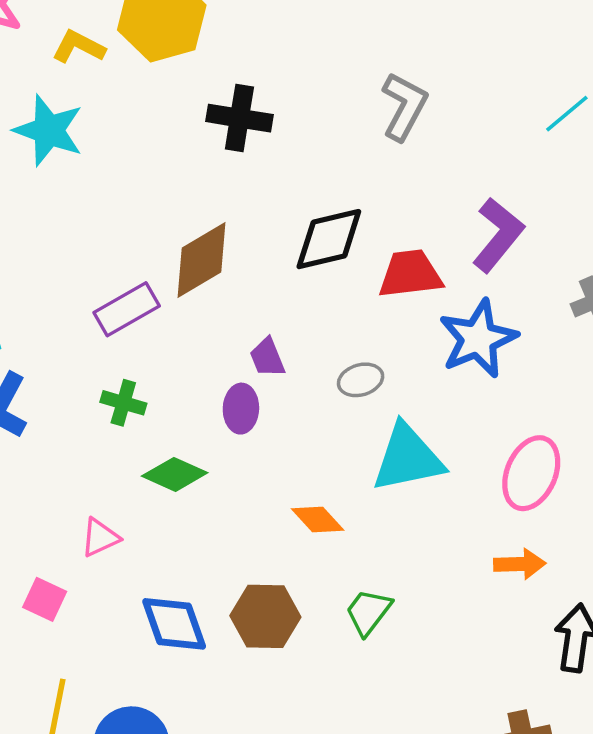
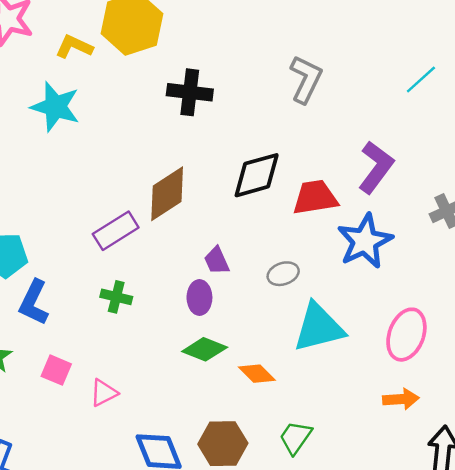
green diamond: (175, 474) -> (205, 349), moved
pink square: (45, 599) -> (56, 370), moved

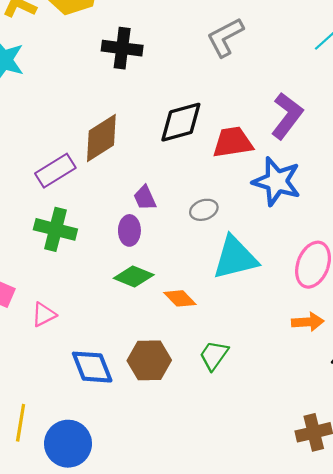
gray L-shape: (306, 79) -> (225, 37), turned -144
blue star: (365, 241) -> (277, 181), turned -30
green cross: (116, 297) -> (55, 229), size x1.5

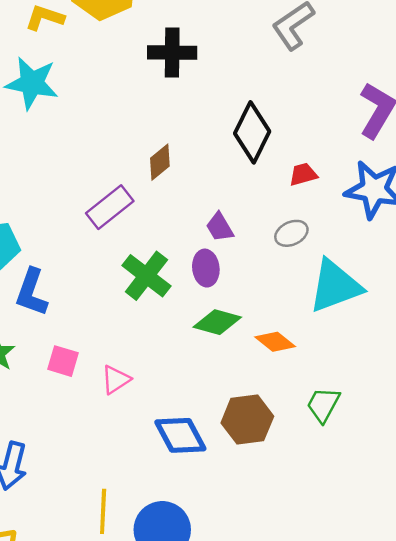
black diamond: (181, 122) -> (252, 132), turned -42
brown diamond: (101, 138) -> (160, 162), size x0.6
red trapezoid: (233, 142) -> (303, 174), moved, size x0.6
green cross: (55, 229) -> (146, 276), moved, turned 30

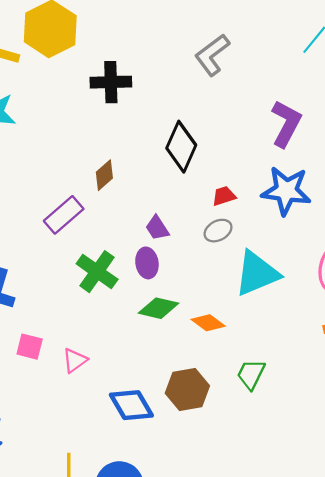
red trapezoid: (303, 174) -> (224, 196), moved

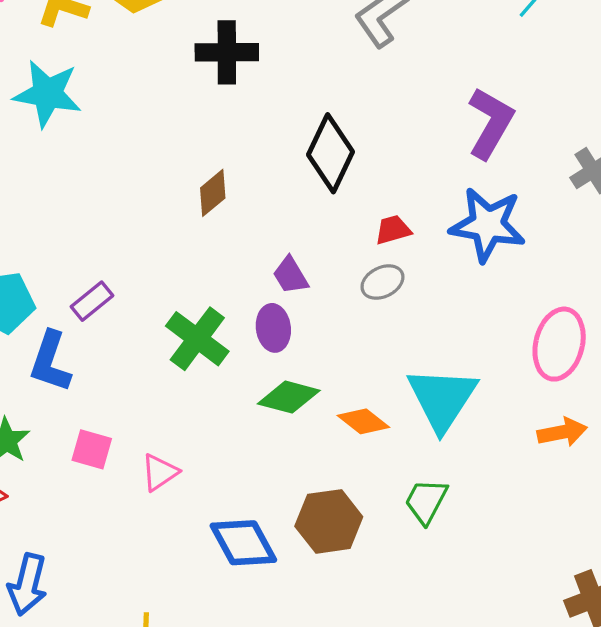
purple rectangle: (64, 215) -> (92, 301), moved, size x0.7
cyan triangle: (257, 274) -> (442, 399), moved, turned -36

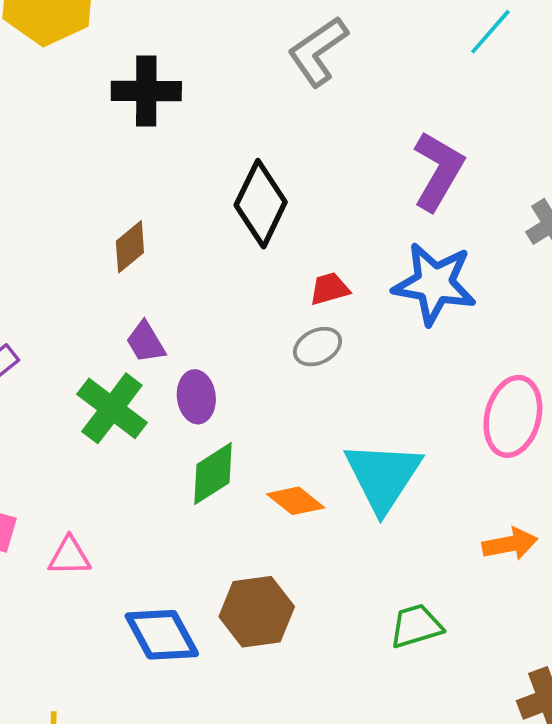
purple trapezoid: (291, 275) -> (146, 342), moved
green diamond: (289, 397) -> (213, 474), turned -48
orange arrow: (562, 432) -> (510, 544), moved
pink triangle: (160, 472) -> (69, 556), turned 33
green trapezoid: (426, 501) -> (416, 626), moved, turned 45

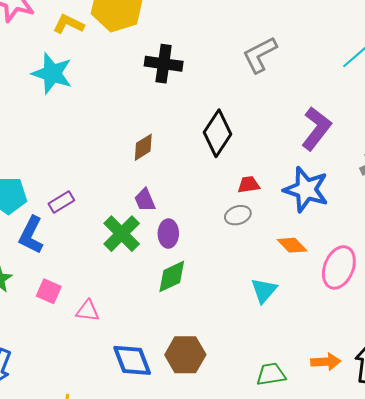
cyan triangle: (383, 476) -> (264, 290), size x0.6
orange diamond: (296, 501) -> (292, 245), moved
orange arrow: (510, 544) -> (326, 362), moved

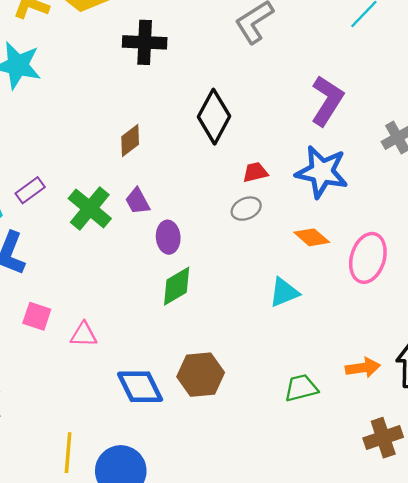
purple rectangle: (61, 202) -> (30, 190), moved
green cross: (122, 234) -> (90, 208), moved
cyan triangle: (264, 290) -> (284, 292), turned 32

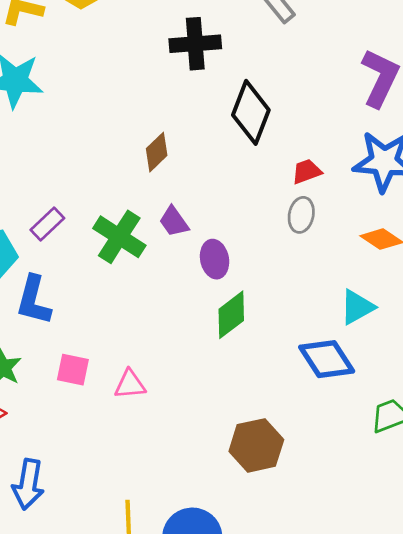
black cross: (145, 42) -> (195, 44), moved
gray ellipse: (246, 209) -> (301, 215), turned -48
brown hexagon: (201, 375) -> (256, 445), moved
blue diamond: (140, 387) -> (327, 359), moved

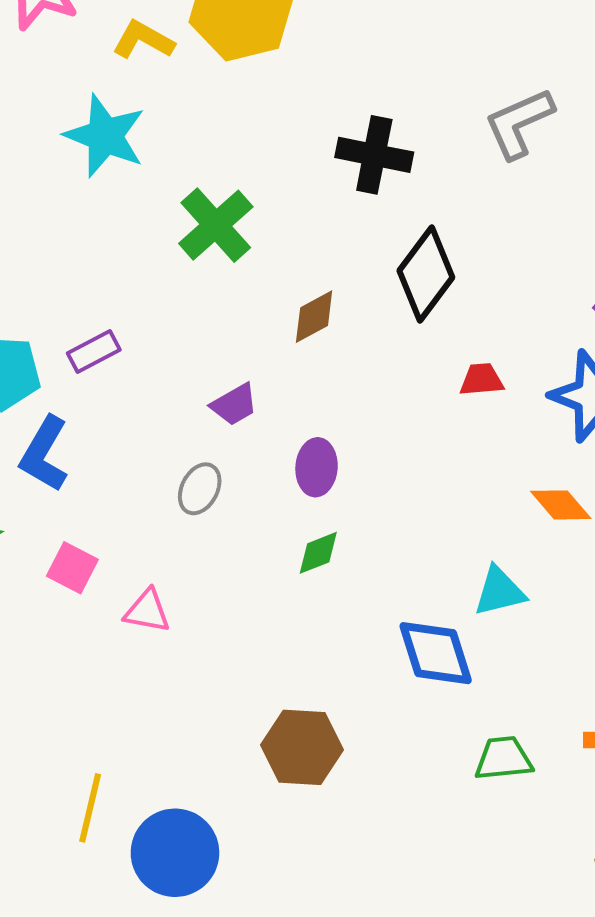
brown diamond: (157, 152) -> (314, 317), moved
gray ellipse: (301, 215) -> (200, 489), moved
purple trapezoid: (174, 222) -> (234, 405), moved, turned -100
green cross: (119, 237) -> (216, 225), moved
green diamond: (231, 315) -> (318, 553), size x0.7

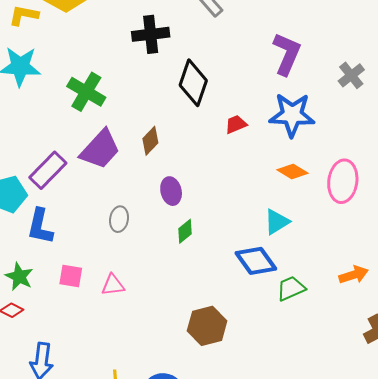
brown diamond: (314, 317) -> (150, 141), moved
purple rectangle: (94, 352) -> (48, 170), size x1.5
purple trapezoid: (234, 405) -> (100, 149), moved, size x1.8
green trapezoid: (503, 759) -> (291, 288), moved

